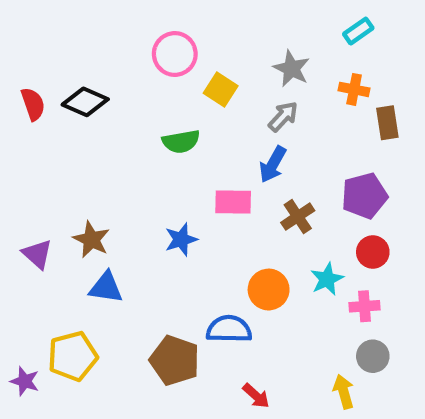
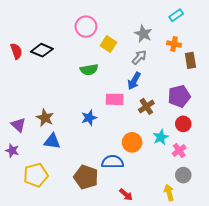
pink cross: (364, 306) -> (179, 151), turned -32
purple star: (25, 381) -> (12, 151), moved

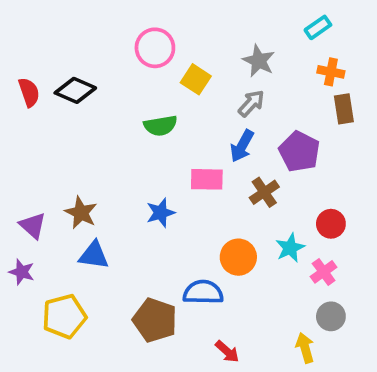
orange cross: (174, 44) -> (331, 72), moved
purple pentagon: (179, 96) -> (299, 152), moved, turned -30

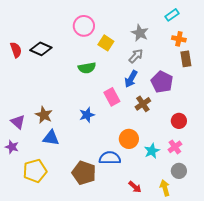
pink rectangle: (207, 179) -> (112, 97), turned 60
cyan star: (290, 248) -> (152, 151), moved
red arrow: (227, 352) -> (135, 187), moved

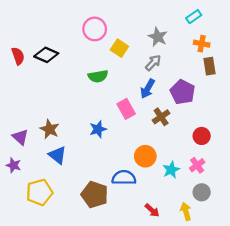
blue triangle: (51, 138) -> (57, 155), turned 30

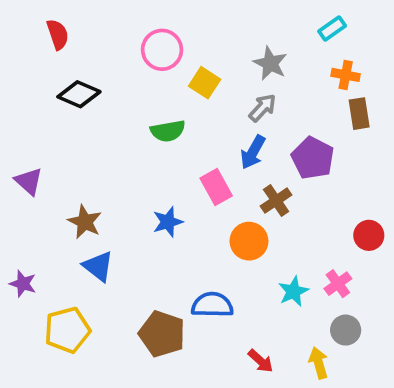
red semicircle: (18, 56) -> (58, 34), moved
red circle: (202, 136) -> (369, 235), moved
purple triangle: (20, 137) -> (29, 181), moved
orange circle: (145, 156) -> (249, 241), moved

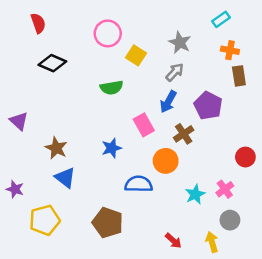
blue semicircle: (212, 305) -> (139, 184), moved

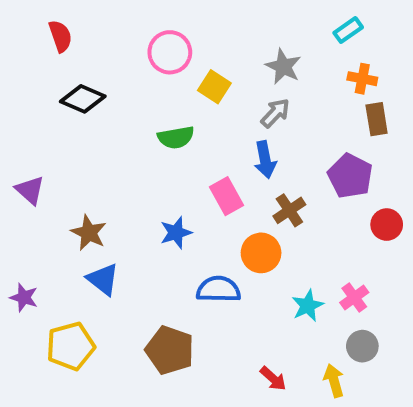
blue arrow: (168, 102) -> (265, 160), turned -40
purple pentagon: (208, 106) -> (350, 176), moved
red circle: (245, 157) -> (387, 225), moved

